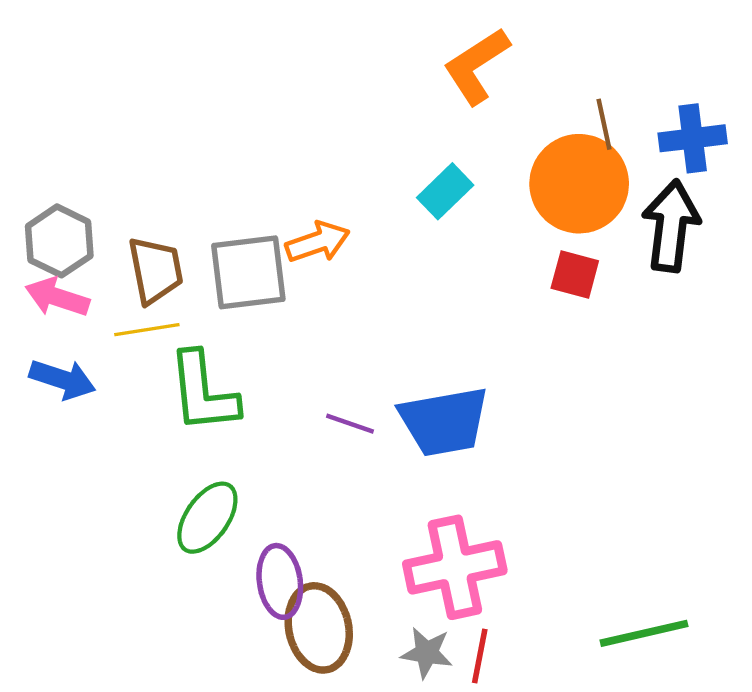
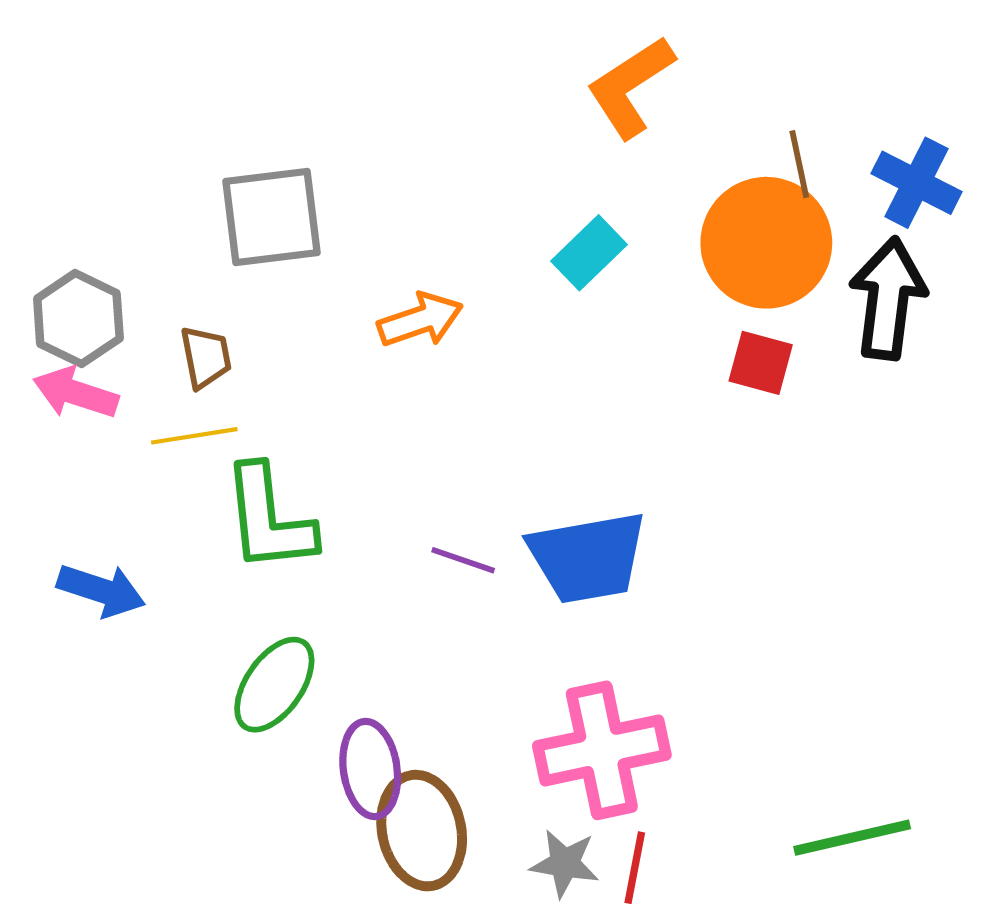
blue cross: (693, 138) -> (916, 183), turned 34
brown trapezoid: (156, 270) -> (206, 357), size x0.7
gray square: (248, 272) -> (272, 217), moved
blue arrow: (63, 379) -> (101, 590), moved

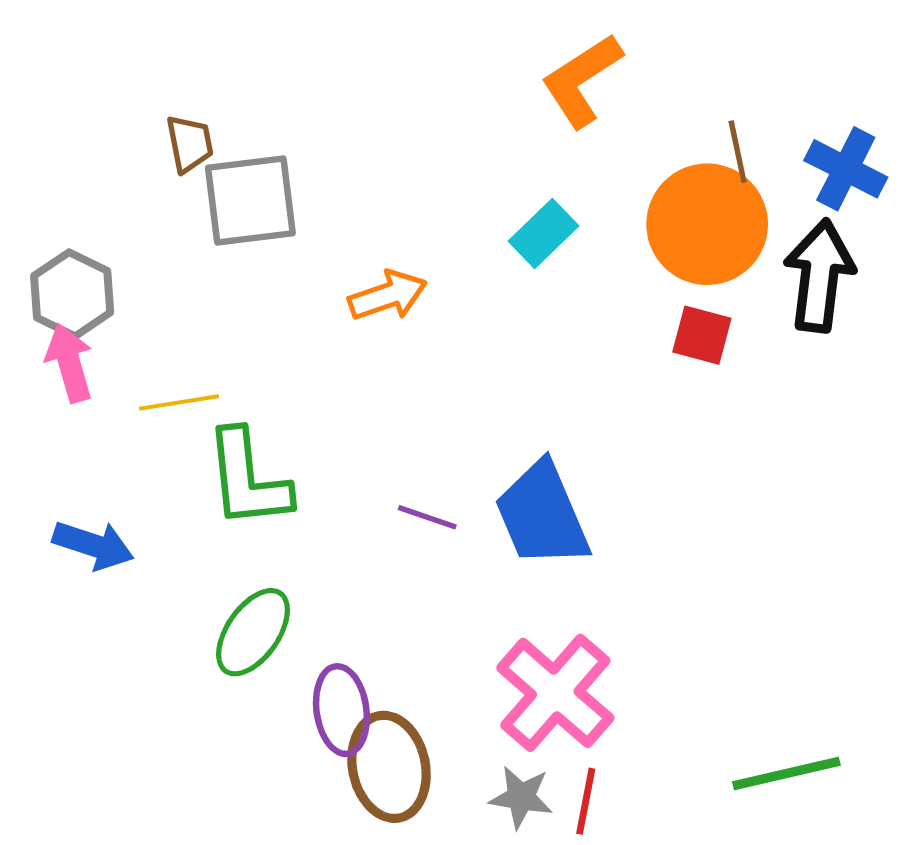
brown trapezoid: (206, 357) -> (190, 144), moved
pink arrow: (76, 393) -> (70, 363), turned 56
blue trapezoid: (588, 557) -> (542, 515), turned 77
pink cross: (602, 750) -> (555, 693), turned -37

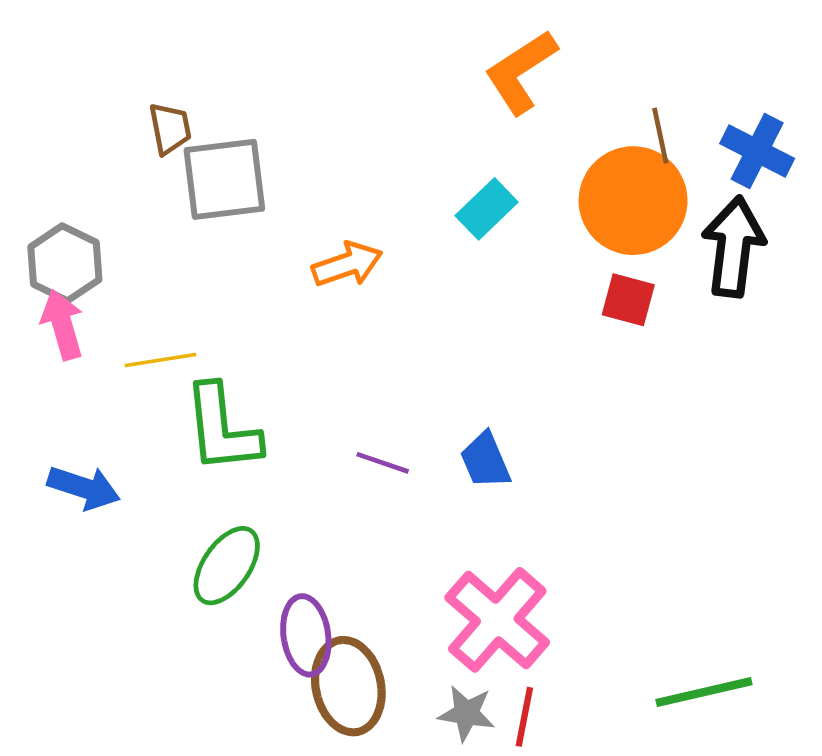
blue trapezoid: (542, 515) -> (485, 460), size x0.6

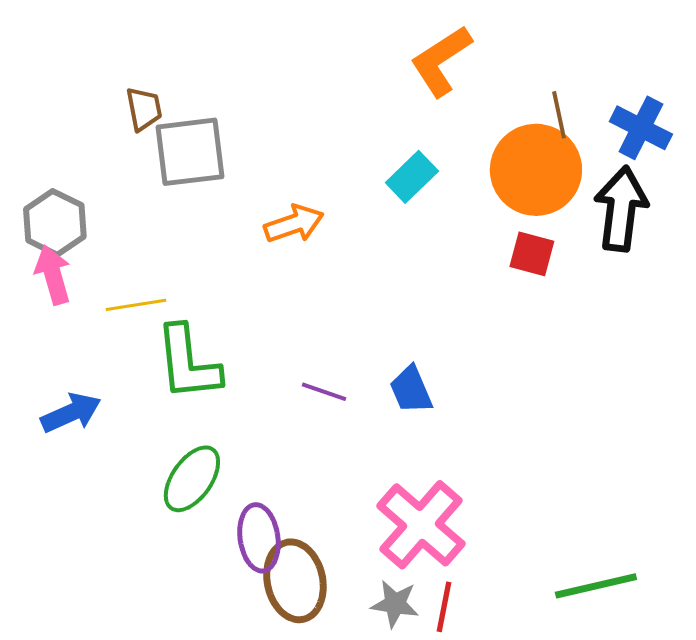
blue arrow: (84, 488) -> (71, 413), turned -42

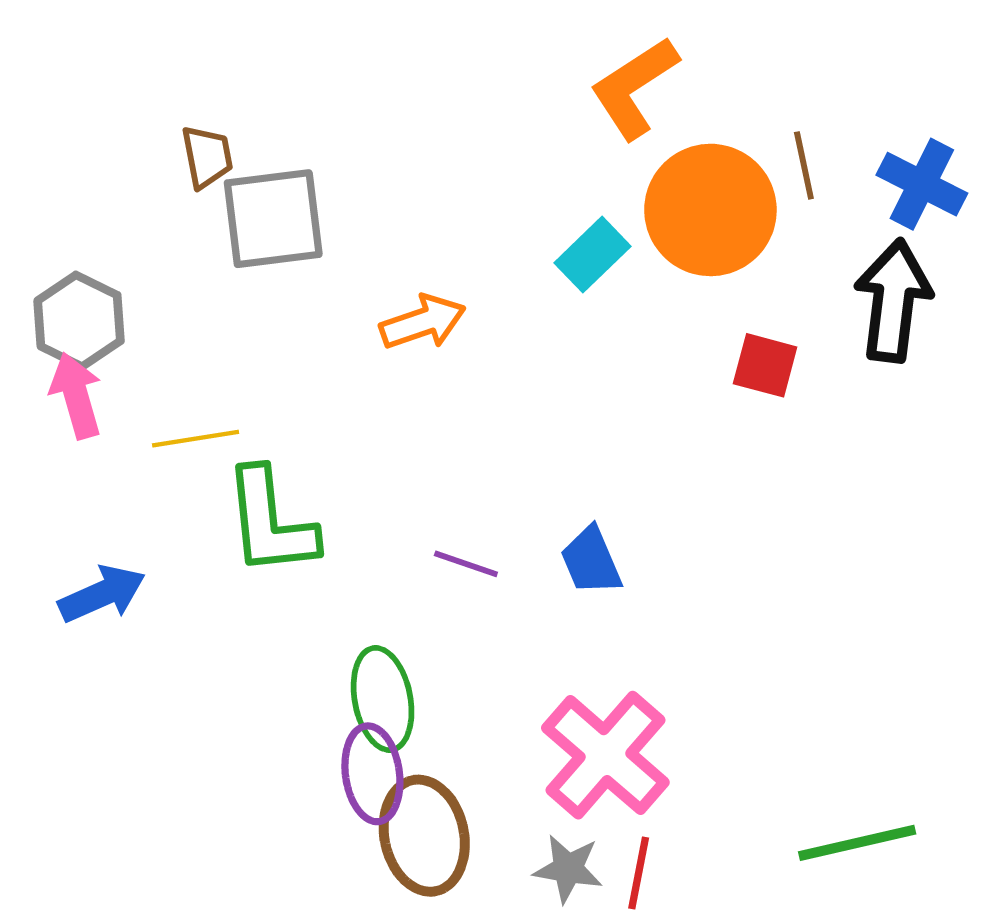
orange circle: (536, 170) -> (710, 210), moved
green ellipse: (192, 479) -> (383, 699), moved, turned -46

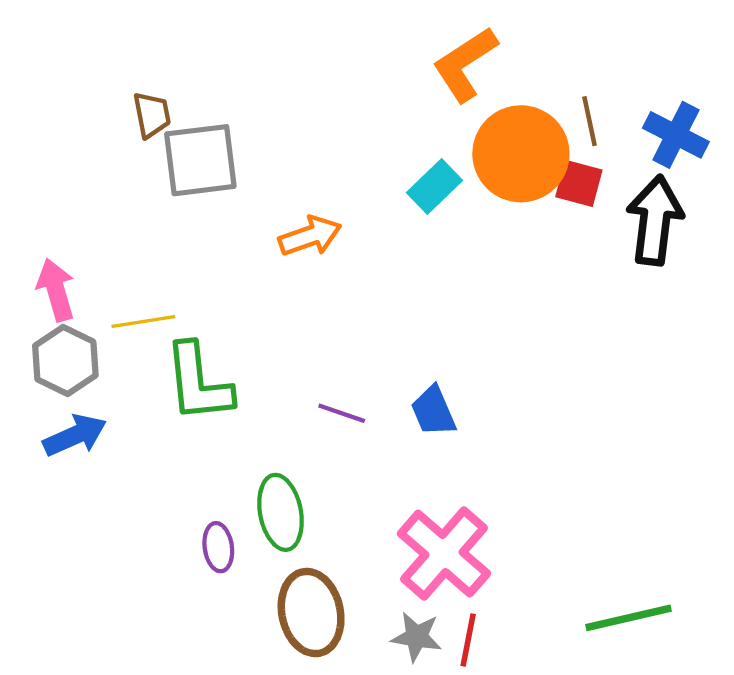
gray hexagon: (79, 321) -> (65, 361), moved
red square: (765, 365) -> (579, 183), moved
purple ellipse: (372, 774) -> (218, 547), moved, size x0.7

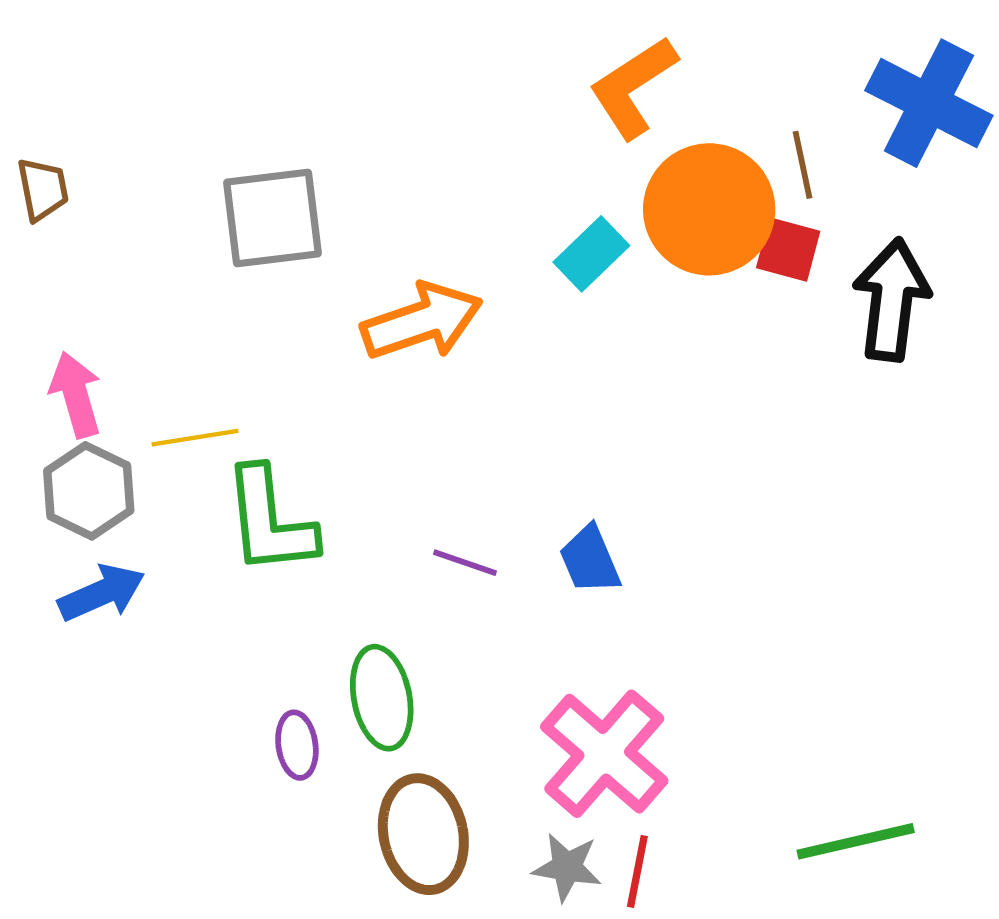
brown trapezoid: (152, 115) -> (43, 189), moved
blue cross: (676, 135) -> (929, 103), moved, size x1.4
orange arrow: (310, 236) -> (422, 321), size x1.4

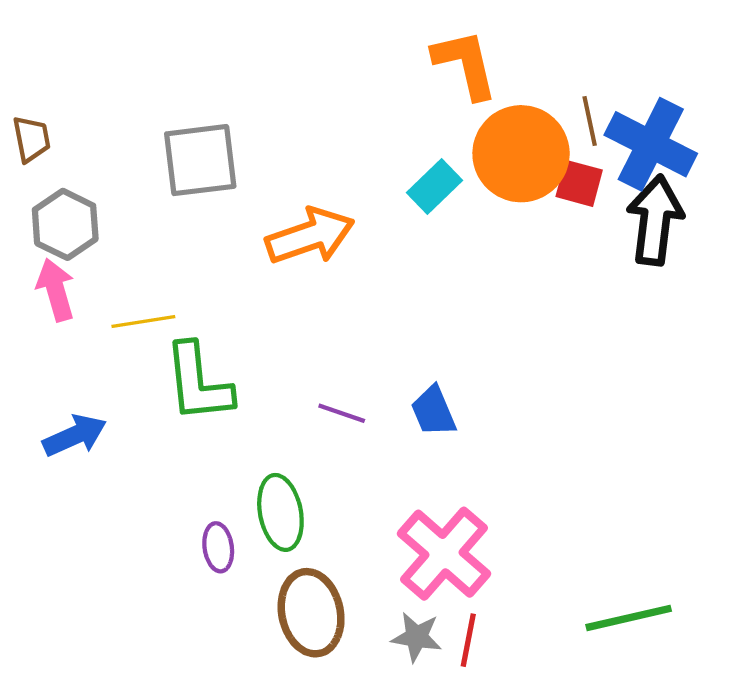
orange L-shape: (633, 87) -> (465, 64), turned 110
blue cross: (929, 103) -> (651, 144), moved
gray hexagon: (89, 491) -> (65, 224), moved

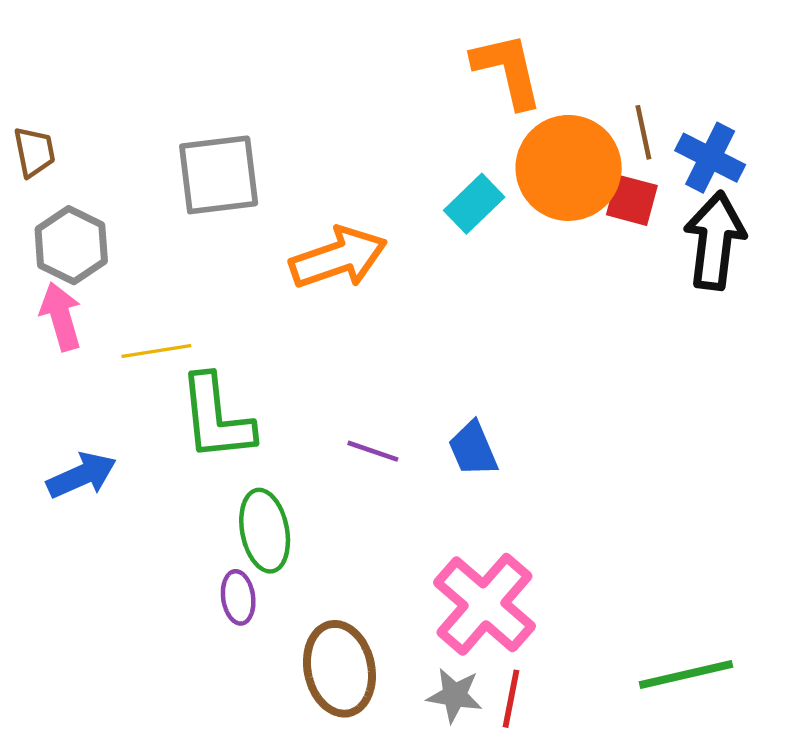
blue cross: (651, 144) -> (710, 158), size x0.7
green ellipse: (280, 512) -> (265, 531), moved

